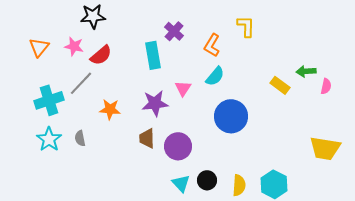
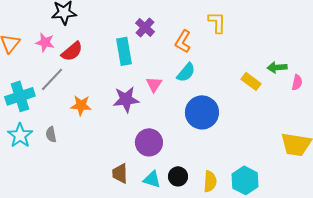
brown trapezoid: (147, 138) -> (120, 173), moved
cyan triangle: (181, 183) -> (152, 179), turned -30

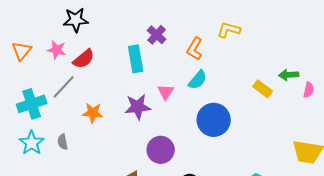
yellow L-shape: (217, 22) -> (229, 30), turned -75

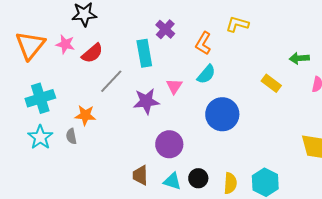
orange triangle: (22, 51) -> (30, 45), size x1.5
green arrow: (289, 75) -> (299, 58), moved
gray line: (64, 87) -> (111, 81), moved
orange star: (93, 113) -> (85, 115), moved

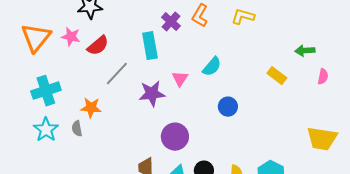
orange L-shape: (203, 43) -> (200, 16), moved
blue circle: (222, 114) -> (228, 107), size x0.6

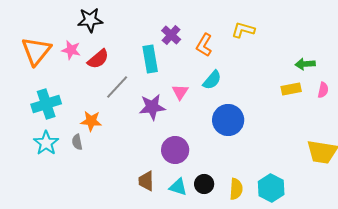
orange L-shape: (200, 16) -> (204, 45), moved
yellow rectangle: (277, 76) -> (291, 89), moved, turned -48
blue circle: (228, 107) -> (228, 120), size x1.6

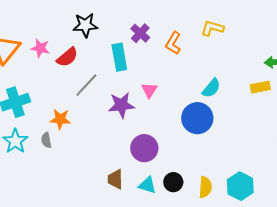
black star: (90, 20) -> (85, 25), moved
cyan semicircle: (212, 80) -> (211, 88), moved

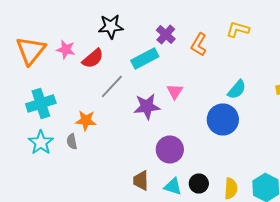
cyan rectangle: (119, 57) -> (145, 58), turned 72

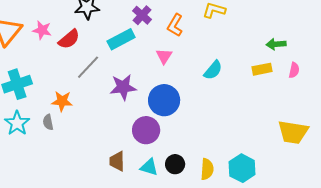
pink triangle: (175, 92) -> (164, 56), moved
blue circle: (223, 120) -> (164, 100), moved

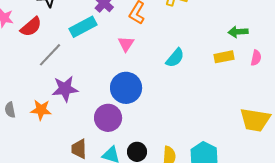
purple star: (123, 87) -> (65, 89), moved
orange star: (62, 101) -> (41, 110), moved

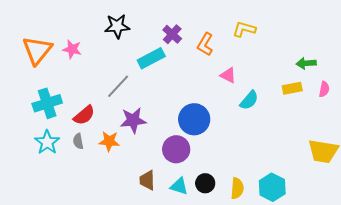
red semicircle: (31, 27) -> (84, 115), moved
pink triangle: (126, 44) -> (228, 75), moved, turned -36
cyan semicircle: (175, 58) -> (249, 100), moved

